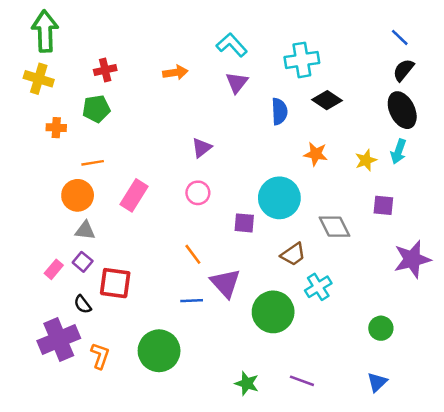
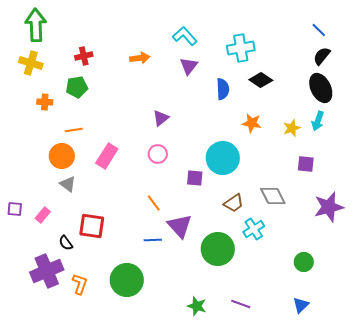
gray diamond: (335, 227) -> (273, 196), moved
gray triangle: (85, 230) -> (68, 184), turned 30
purple square: (83, 262) -> (15, 209), moved, turned -35

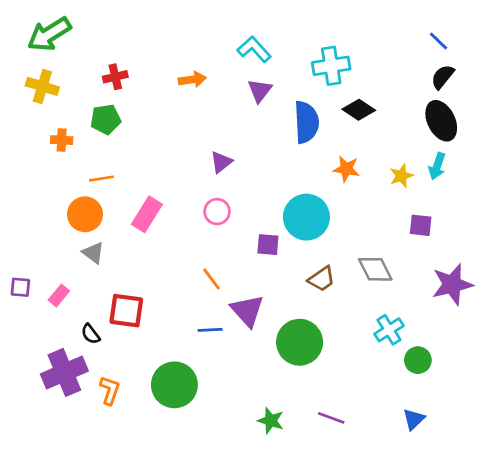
green arrow: (36, 25) -> (49, 34), turned -120
blue semicircle: (223, 89) -> (306, 122), size x1.4
cyan cross: (254, 229) -> (389, 330), moved

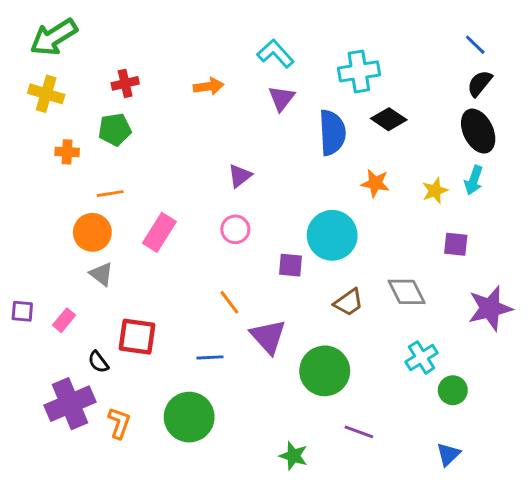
blue line: (210, 330) -> (210, 357), moved
purple line: (331, 418) -> (359, 432), moved

